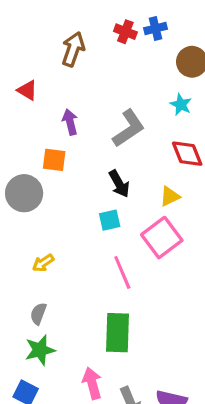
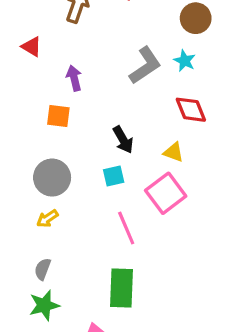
gray L-shape: (129, 128) -> (145, 66), moved
gray circle: (24, 193) -> (52, 178), moved
yellow triangle: (170, 196) -> (174, 152), turned 45

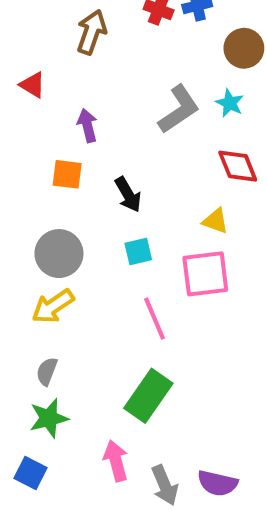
black arrow: (123, 140) -> (128, 195), moved
pink square: (166, 193) -> (205, 274), turned 30
yellow arrow: (47, 219) -> (53, 306), size x1.5
green rectangle: (121, 288) -> (148, 396), turned 33

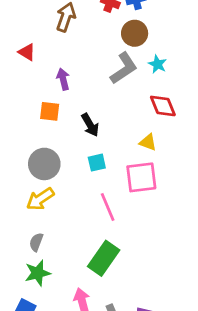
brown circle: (244, 48) -> (135, 33), moved

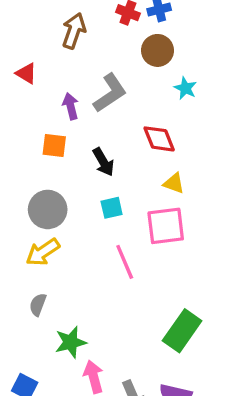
gray L-shape: (124, 68) -> (110, 93), moved
red diamond: (163, 106) -> (159, 139), moved
green rectangle: (104, 258) -> (182, 331), moved
green star: (38, 273) -> (71, 342), moved

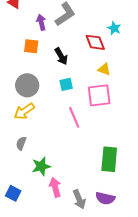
cyan star: (185, 88) -> (114, 28), moved
green rectangle: (182, 331) -> (109, 159), turned -30

